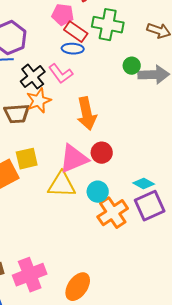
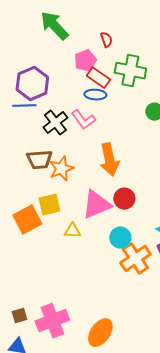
pink pentagon: (63, 15) -> (85, 61), turned -30
orange star: (39, 101) -> (61, 169), moved
yellow triangle: (62, 185) -> (72, 231), moved, size x0.6

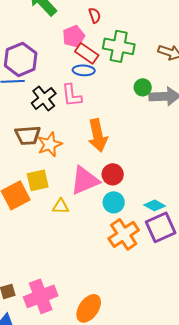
pink L-shape: (83, 120) -> (72, 95), turned 30
cyan circle: (120, 238) -> (114, 202), moved

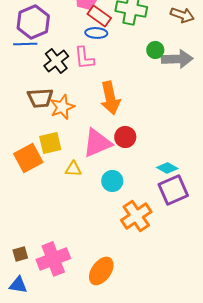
cyan circle: (114, 202) -> (112, 181), moved
orange cross: (124, 234) -> (136, 216), moved

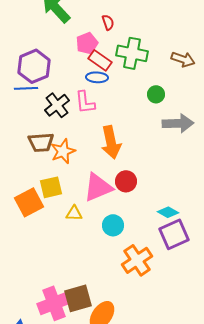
gray arrow: (177, 59) -> (178, 123), moved
brown square: (20, 254) -> (78, 298), moved, size x1.8

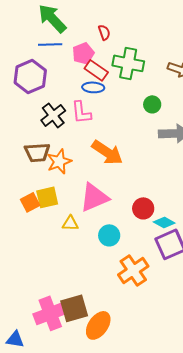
blue line: (26, 88) -> (50, 44), moved
orange arrow: (111, 142) -> (107, 152), turned -44
red circle: (126, 181) -> (143, 208), moved
orange square: (29, 202) -> (30, 202), moved, size x0.7

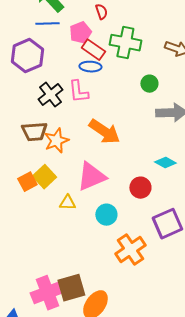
yellow square: (47, 197) -> (44, 177), turned -30
cyan diamond: (164, 222) -> (165, 163), moved

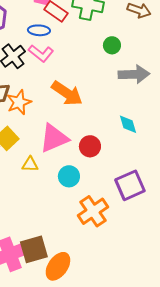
blue ellipse: (90, 67) -> (39, 30), moved
pink L-shape: (78, 92) -> (41, 53), turned -45
cyan diamond: (165, 163) -> (128, 124), turned 45
red circle: (140, 188) -> (90, 146), moved

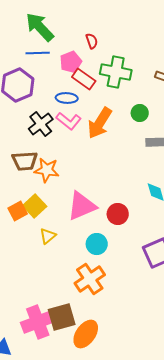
orange arrow: (67, 93) -> (100, 123), moved, turned 88
orange star: (19, 102) -> (47, 170), turned 30
yellow triangle: (30, 164) -> (48, 236), moved, turned -42
orange cross: (93, 211) -> (90, 279), moved

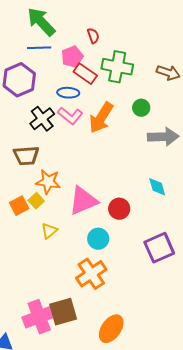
orange star: (47, 170) -> (48, 182), moved
yellow square: (35, 206) -> (36, 201), size x0.7
orange ellipse: (86, 334) -> (111, 329), moved

